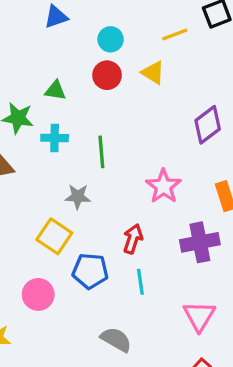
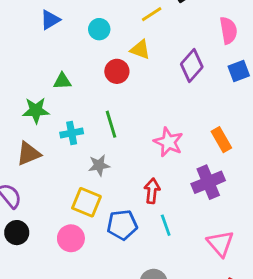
red circle: (107, 75) -> (117, 71), moved
purple diamond: (208, 125) -> (192, 66), moved
cyan cross: (55, 138) -> (72, 133), moved
pink circle: (38, 294) -> (71, 238), moved

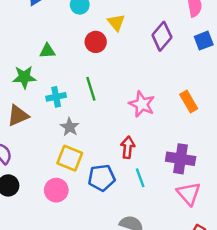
yellow triangle: (140, 50) -> (116, 22), turned 30
gray star: (99, 165) -> (70, 127), moved, turned -30
purple cross: (208, 182) -> (181, 159), moved, turned 32

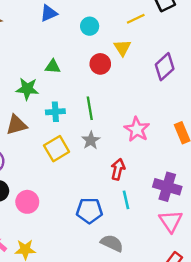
gray star: (70, 127) -> (91, 140), moved
yellow square: (70, 158) -> (57, 149), moved, turned 30
blue pentagon: (102, 178) -> (89, 211), moved
pink circle: (56, 190) -> (27, 202), moved

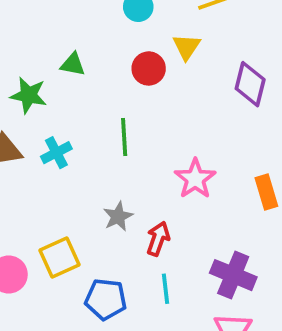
purple diamond: (165, 67) -> (250, 84), turned -40
cyan cross: (55, 112) -> (56, 153), moved, turned -30
gray star: (91, 140) -> (118, 216), moved
yellow square: (57, 149) -> (60, 258), moved

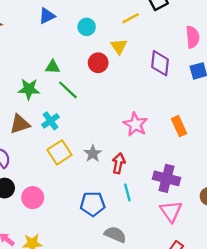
green line: (124, 137) -> (68, 90), moved, turned -35
yellow square: (60, 258) -> (59, 152), moved

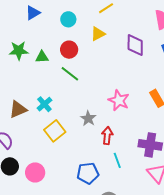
yellow triangle: (119, 46) -> (98, 34), turned 42
red circle: (98, 63) -> (69, 50), moved
green star: (29, 89) -> (19, 51), moved
green line: (68, 90) -> (70, 74), moved
gray star: (93, 154) -> (88, 118), moved

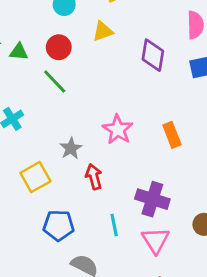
yellow square: (55, 131) -> (35, 177), moved
red arrow: (107, 136) -> (94, 177), turned -30
cyan line: (117, 160) -> (114, 225), moved

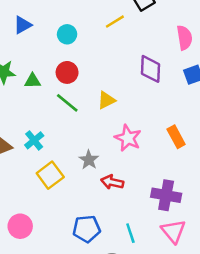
yellow triangle: (103, 31) -> (106, 100), moved
yellow square: (35, 177) -> (50, 175), moved
red arrow: (94, 177) -> (112, 182), turned -55
cyan line: (114, 225) -> (130, 233), moved

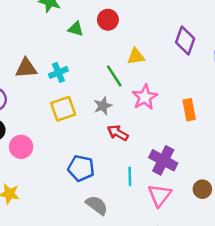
green triangle: (33, 81) -> (76, 29), moved
green line: (67, 103) -> (114, 76), moved
cyan line: (130, 233) -> (130, 177), moved

